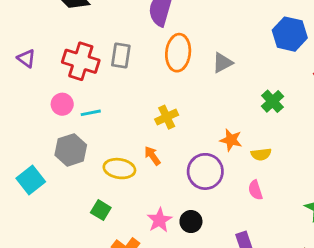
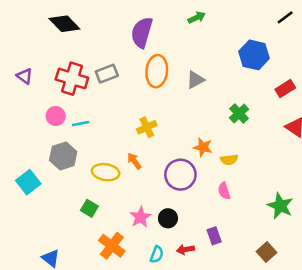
gray rectangle: (121, 56) -> (107, 74), turned 60

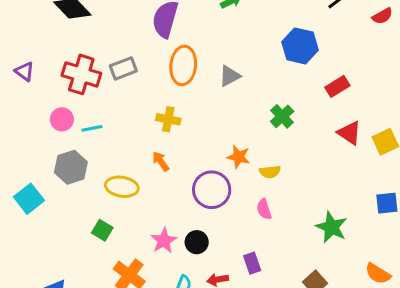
yellow cross: (147, 127) -> (168, 119), moved, turned 36
orange arrow: (134, 161) -> (161, 161), moved

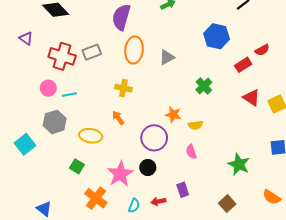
red semicircle: (382, 16) -> (262, 50), moved
purple triangle: (24, 71) -> (26, 38), moved
pink star: (164, 241) -> (120, 174), size x1.4
black circle: (197, 242) -> (148, 168), moved

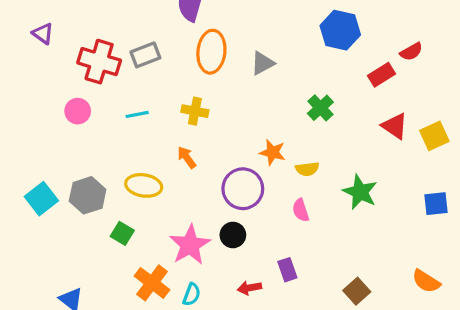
cyan line: (69, 94) -> (137, 114), moved
gray hexagon: (55, 122) -> (88, 195), moved
green star: (239, 164) -> (360, 192), moved
cyan semicircle: (134, 206) -> (192, 294), moved

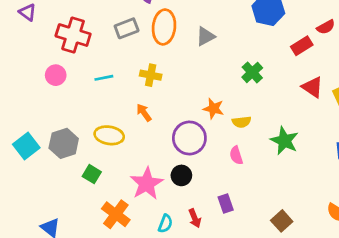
gray rectangle: (145, 55) -> (127, 28), moved
red arrow: (249, 288) -> (195, 218), turned -102
cyan semicircle: (192, 294) -> (165, 224), moved

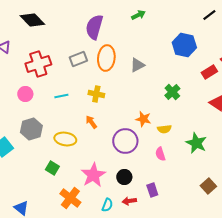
red cross: (73, 35) -> (38, 64), turned -35
gray hexagon: (64, 143) -> (31, 129), moved
black circle: (181, 175) -> (124, 177), moved
red arrow: (195, 218) -> (129, 201), turned 104
brown square: (282, 221) -> (208, 186), moved

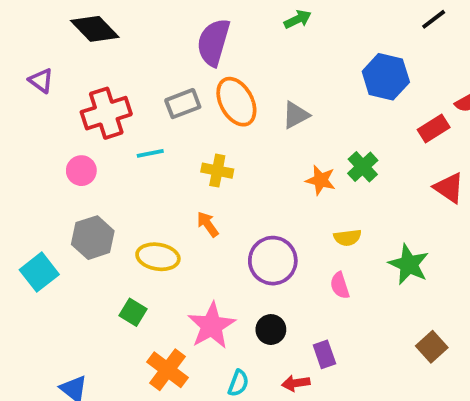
orange ellipse: (106, 58) -> (236, 102), turned -35
cyan line: (61, 96) -> (150, 153), moved
orange star: (143, 119) -> (321, 180), moved
red arrow: (129, 201) -> (296, 383), moved

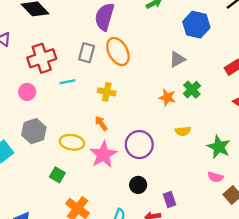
blue hexagon: (386, 77) -> (196, 25), moved
gray rectangle: (183, 104) -> (87, 53), turned -54
gray triangle: (296, 115) -> (177, 59), moved
pink semicircle: (340, 285) -> (215, 177), moved, turned -56
pink star: (212, 326) -> (103, 155), moved

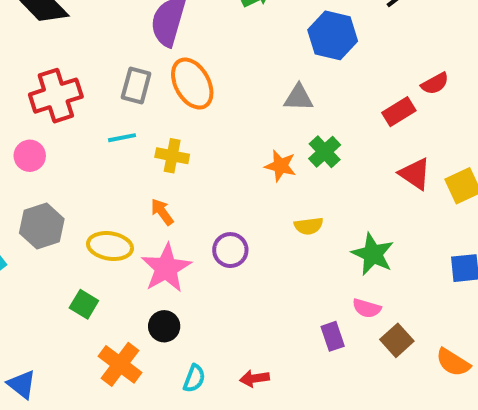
gray triangle: (177, 59) -> (299, 98), turned 30
cyan line: (67, 82) -> (122, 138), moved
purple circle: (139, 145) -> (230, 250), size x0.7
black circle: (138, 185) -> (164, 326), moved
purple rectangle: (169, 199) -> (333, 336), moved

